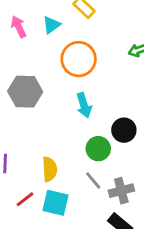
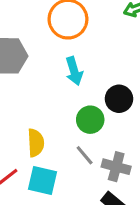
gray cross: (121, 191) -> (116, 167), turned 30

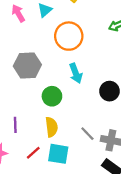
green circle: (90, 120) -> (52, 96), moved

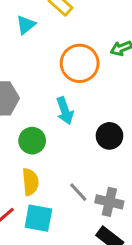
orange circle: (69, 36) -> (80, 63), moved

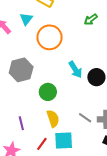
orange circle: (80, 63) -> (50, 37), moved
cyan arrow: (65, 111) -> (75, 70), moved

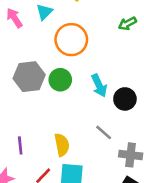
green circle: (48, 92) -> (60, 80), moved
gray line: (85, 118) -> (104, 132), moved

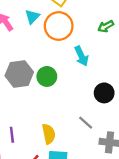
orange circle: (71, 40) -> (59, 26), moved
cyan arrow: (99, 86) -> (81, 56), moved

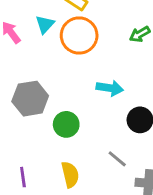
cyan arrow: (81, 56) -> (110, 88), moved, turned -54
green circle: (47, 76) -> (66, 124), moved

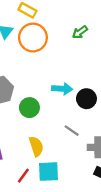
cyan arrow: (110, 88) -> (62, 89), moved

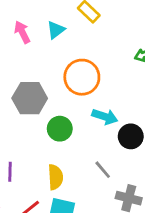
orange circle: (33, 38) -> (82, 77), moved

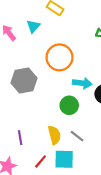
green circle: (60, 129) -> (69, 105), moved
gray line: (103, 170) -> (77, 136), moved

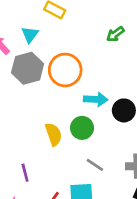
gray hexagon: (24, 80) -> (28, 68), moved
yellow semicircle: (54, 135) -> (53, 134), moved

